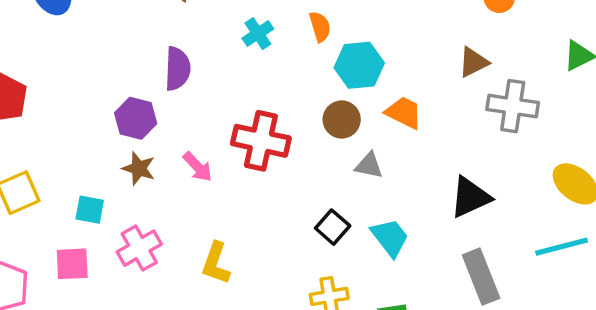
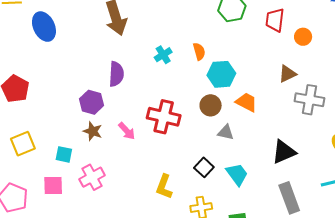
yellow L-shape: (216, 263) -> (164, 187), moved

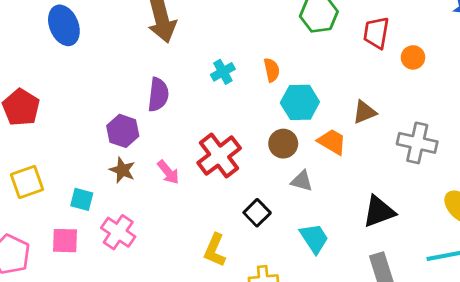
brown triangle: (287, 74) -> (364, 112), moved
red cross: (164, 117) -> (219, 156), turned 36
black square: (204, 167) -> (257, 213), moved
pink cross: (92, 177) -> (118, 232), turned -30

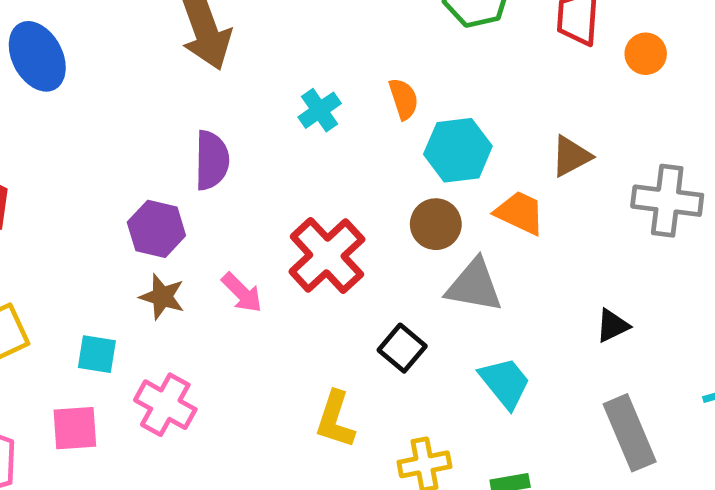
gray triangle: (302, 181) -> (474, 286), size x1.5
black triangle: (379, 212) -> (612, 326), size x0.6

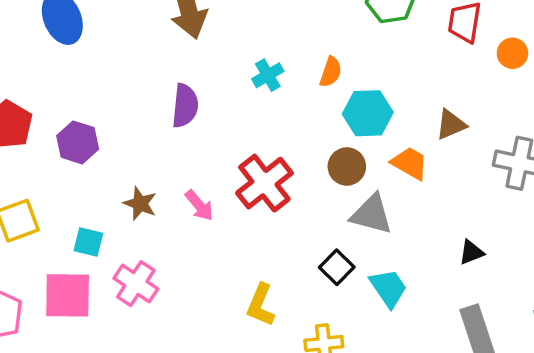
orange semicircle: (404, 99) -> (331, 72), turned 32
purple hexagon: (156, 229) -> (78, 142), moved
black square: (402, 348) -> (337, 267), moved
pink square: (75, 428) -> (68, 295), size x1.4

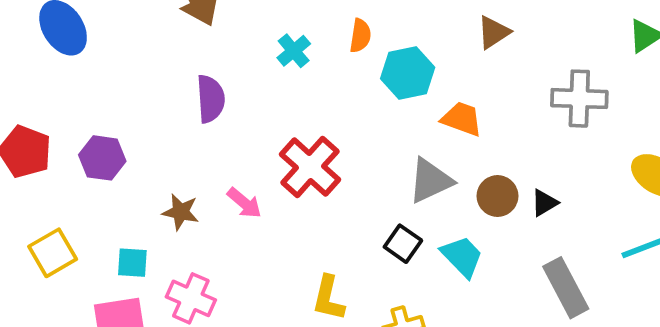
brown triangle: (451, 124) -> (494, 32), moved
brown circle: (347, 167) -> (497, 196), moved
gray triangle: (371, 214) -> (430, 181), turned -30

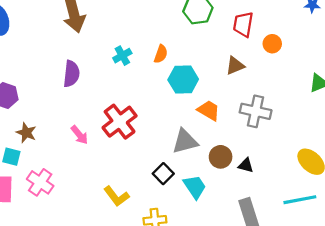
gray cross: (579, 99) -> (256, 111), moved
black triangle: (544, 203) -> (246, 165), turned 35
brown star: (181, 212) -> (26, 133), moved
yellow L-shape: (328, 298) -> (116, 196), turned -60

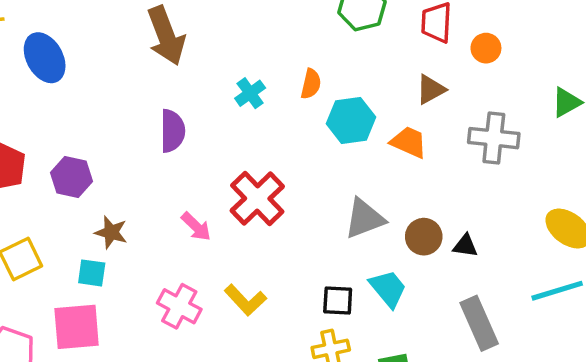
orange trapezoid: (209, 110) -> (409, 142), moved
gray cross: (256, 111) -> (494, 138), moved
black square: (163, 174) -> (338, 301), moved, turned -36
pink cross: (40, 182) -> (179, 306), moved
yellow L-shape: (116, 196) -> (245, 300), moved

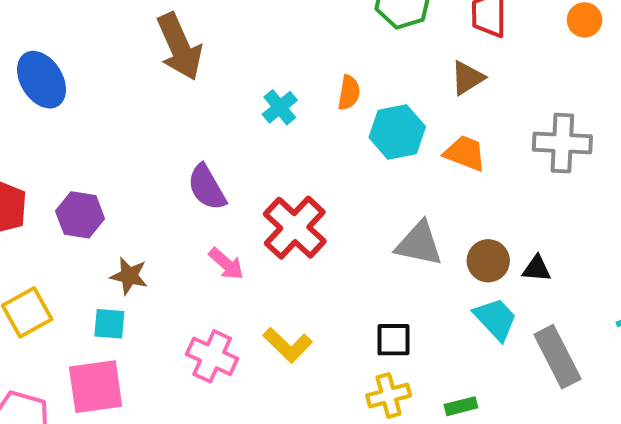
orange circle: (486, 48) -> (585, 20), moved
brown triangle: (431, 89) -> (467, 78), moved
purple semicircle: (172, 131) -> (207, 187), moved, turned 153
gray triangle: (364, 219) -> (419, 244), turned 36
cyan trapezoid: (388, 289) -> (495, 319), moved

